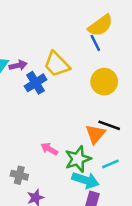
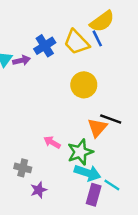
yellow trapezoid: (57, 64) -> (76, 42), moved
yellow circle: (104, 82) -> (84, 85), moved
blue cross: (36, 83) -> (45, 46), moved
cyan line: (110, 164) -> (112, 185), moved, turned 56

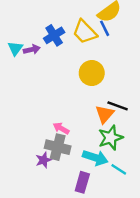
green star: (80, 152) -> (111, 138), moved
gray cross: (23, 168) -> (58, 147), moved, size x1.5
purple star: (39, 190) -> (44, 160), moved
purple rectangle: (94, 195) -> (82, 182), moved

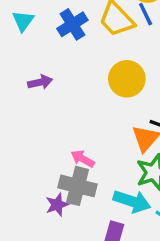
cyan triangle: (15, 48) -> (23, 21), moved
purple arrow: (32, 50) -> (40, 82), moved

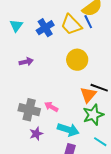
gray cross: (77, 186) -> (29, 110), moved
cyan arrow: (132, 201) -> (68, 130), moved

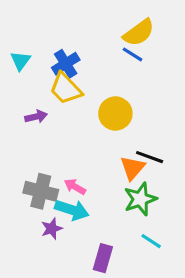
blue line: (88, 22) -> (133, 54), turned -32
yellow trapezoid: (71, 25) -> (66, 89), moved
cyan arrow: (68, 130) -> (72, 210), moved

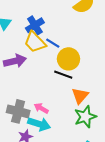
blue line: (133, 54) -> (53, 43), moved
purple arrow: (36, 117) -> (15, 61), size x1.5
black line: (150, 157) -> (63, 75), moved

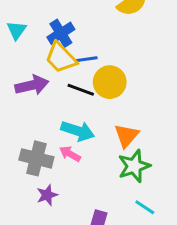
blue line: (53, 43) -> (87, 59), turned -40
black line: (63, 75) -> (81, 90), moved
cyan arrow: (39, 124) -> (78, 131), moved

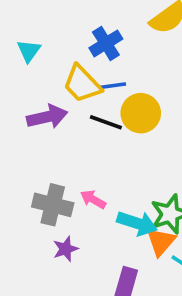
blue cross: (61, 33) -> (106, 43), moved
cyan arrow: (78, 131) -> (137, 223), moved
orange triangle: (126, 136) -> (161, 242), moved

